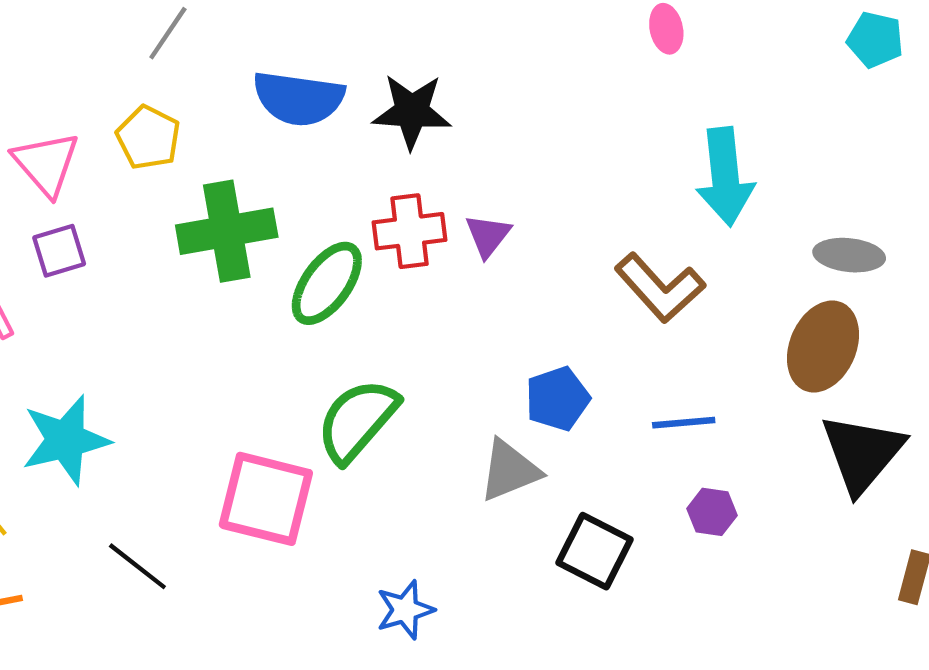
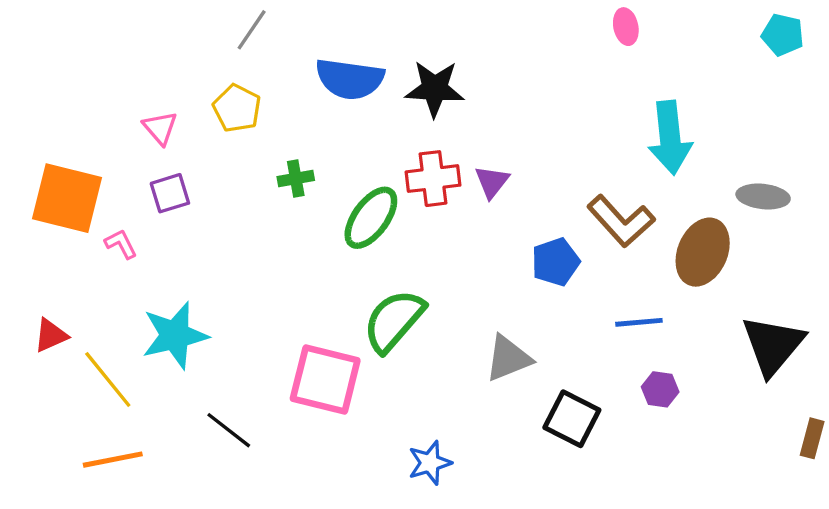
pink triangle: (46, 164) -> (160, 128), size x0.7
green cross: (227, 231) -> (296, 179), size x0.5
brown ellipse: (823, 346) -> (703, 252), moved
blue pentagon: (557, 399) -> (556, 262), moved

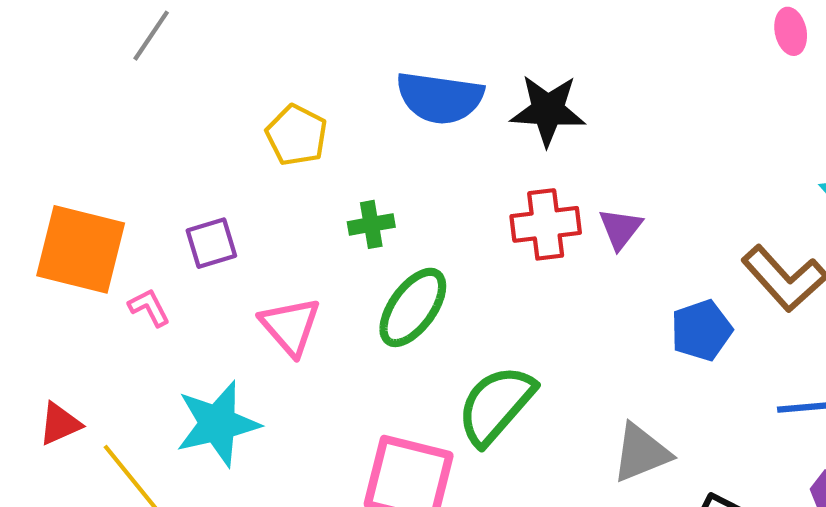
gray line: (252, 30) -> (151, 36), moved
pink triangle: (160, 128) -> (290, 326), moved, size x1.4
green ellipse: (371, 218) -> (413, 307), moved

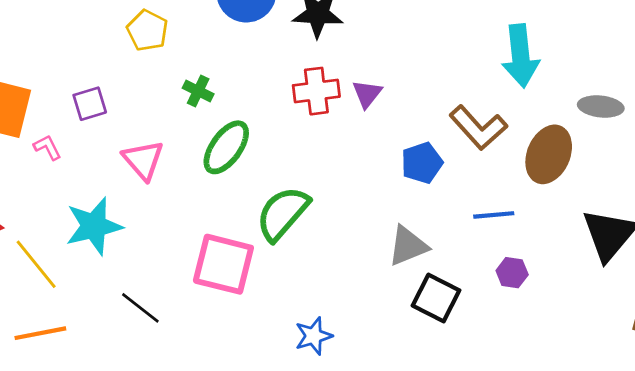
green cross: (371, 224) -> (198, 91), turned 36
gray triangle: (641, 453) -> (408, 246), moved

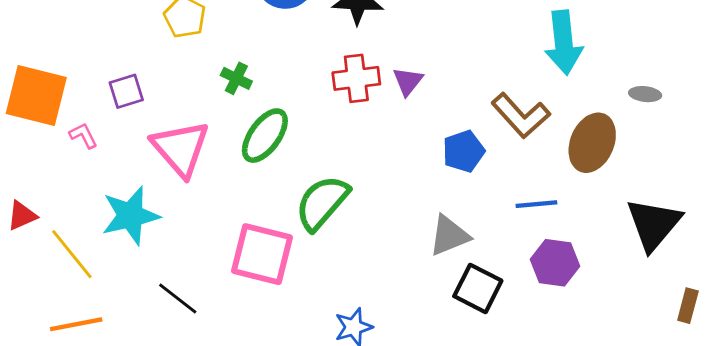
gray ellipse: (601, 107) -> (645, 94), size x0.7
pink triangle: (143, 160) -> (181, 148), size x1.4
purple hexagon: (512, 273) -> (555, 263), size x1.5

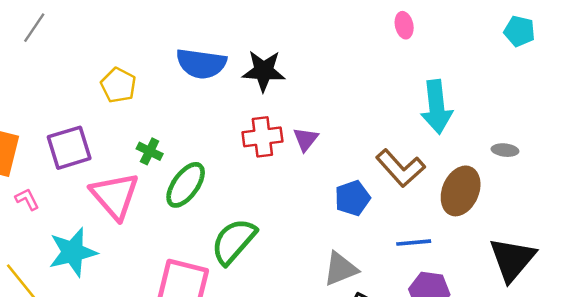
green cross: (236, 78) -> (150, 151), moved
purple square: (126, 91) -> (69, 148), size x1.5
pink L-shape: (83, 136) -> (27, 199), moved

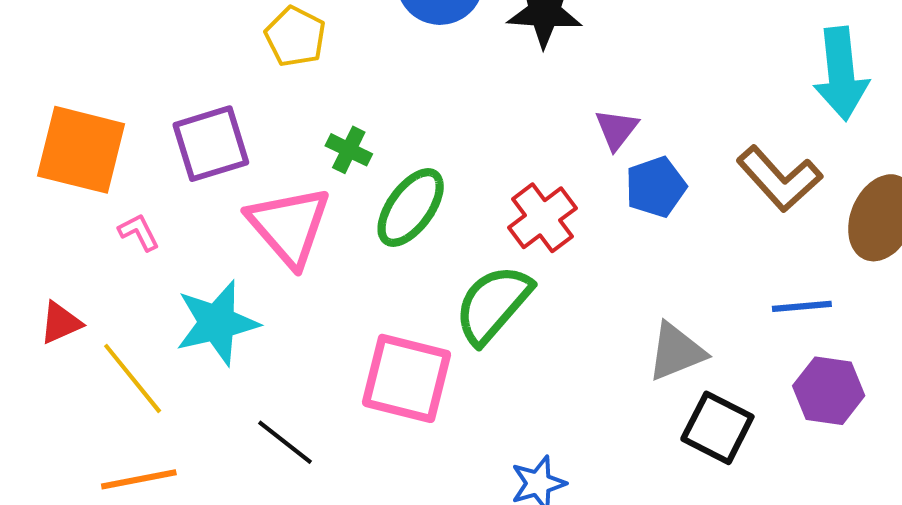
red cross: (262, 137) -> (542, 218), moved, turned -30
blue pentagon: (352, 198) -> (656, 187), moved

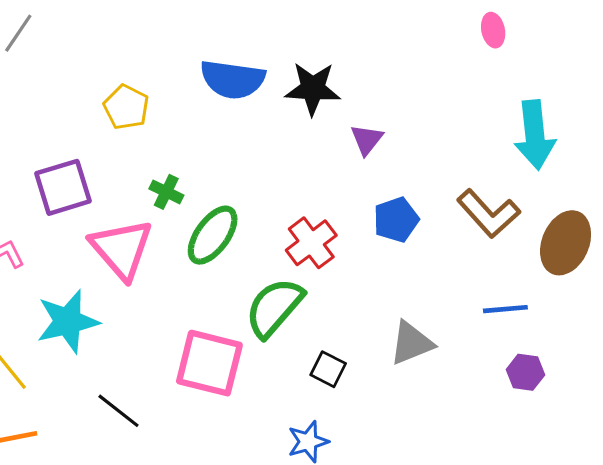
purple triangle: (617, 129) -> (367, 140), moved
purple hexagon: (829, 391) -> (525, 372), size x0.7
black square: (717, 428) -> (328, 369), moved, size x0.7

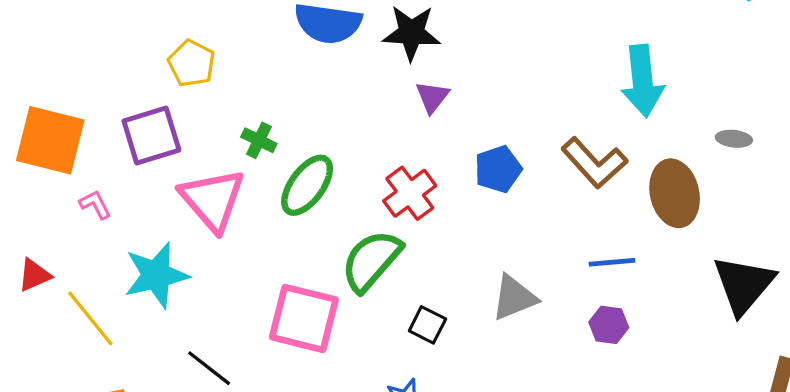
yellow pentagon: (126, 107) -> (192, 63), moved
purple triangle: (367, 140) -> (432, 97), moved
brown ellipse: (566, 243) -> (675, 193), turned -36
purple hexagon: (525, 372) -> (609, 325), moved

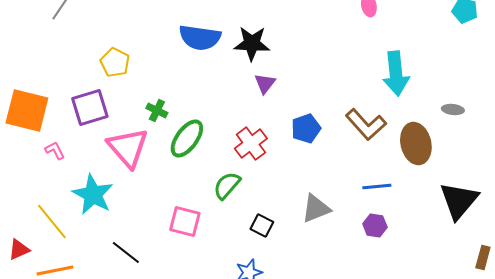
green semicircle: (371, 261) -> (227, 186), size x0.7
red triangle: (34, 275) -> (19, 250), moved
cyan star: (156, 275) -> (93, 194), turned -30
pink square: (304, 318) -> (185, 222), size x0.7

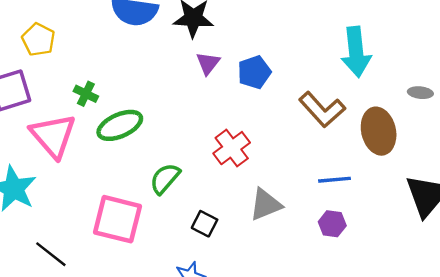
blue pentagon: (306, 128) -> (254, 72), moved
green ellipse: (187, 138) -> (120, 125), turned 30
red cross: (251, 144) -> (232, 148), moved
pink square: (185, 222) -> (118, 219), size x1.4

